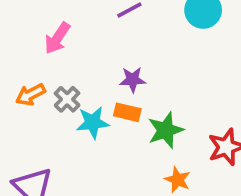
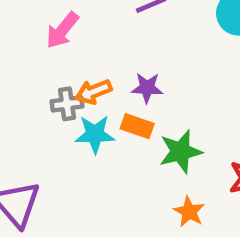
orange arrow: (30, 95) -> (93, 92), moved
gray cross: (67, 99) -> (67, 104), turned 32

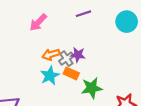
gray cross: (67, 104) -> (66, 59), moved, turned -32
cyan star: (95, 134) -> (50, 76), turned -30

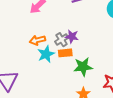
orange arrow: (51, 54) -> (37, 40), moved
orange rectangle: (71, 73) -> (65, 53), turned -32

